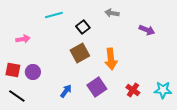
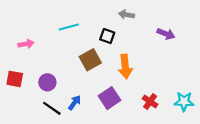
cyan line: (54, 15) -> (69, 27), moved
black square: (83, 27) -> (107, 36), moved, turned -32
purple circle: (33, 72) -> (47, 82), moved
black line: (17, 96) -> (52, 108), moved

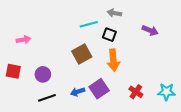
cyan line: (69, 27) -> (89, 24), moved
black square: (107, 36) -> (109, 35), moved
blue arrow: (74, 103) -> (78, 92), moved, turned -144
black line: (52, 108) -> (47, 98), turned -54

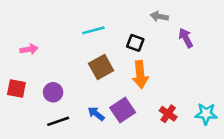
gray arrow: (114, 13) -> (159, 16), moved
cyan line: (89, 24) -> (94, 30), moved
purple arrow: (150, 30) -> (186, 38), turned -140
blue arrow: (78, 92) -> (96, 114), turned 56

